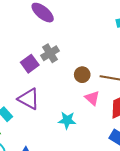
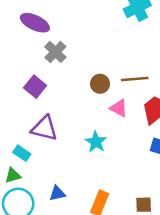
gray cross: (50, 53) -> (55, 52), moved
cyan star: (67, 120) -> (96, 142), turned -30

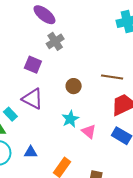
brown circle: (100, 84) -> (74, 86), moved
purple square: (35, 87) -> (33, 65), turned -30
pink triangle: (119, 108) -> (89, 131), moved

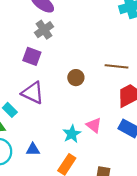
gray cross: (55, 41) -> (44, 30), moved
cyan star: (70, 119) -> (72, 134), moved

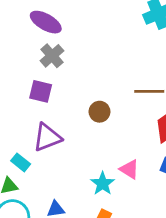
purple triangle: (33, 93) -> (47, 137), turned -40

